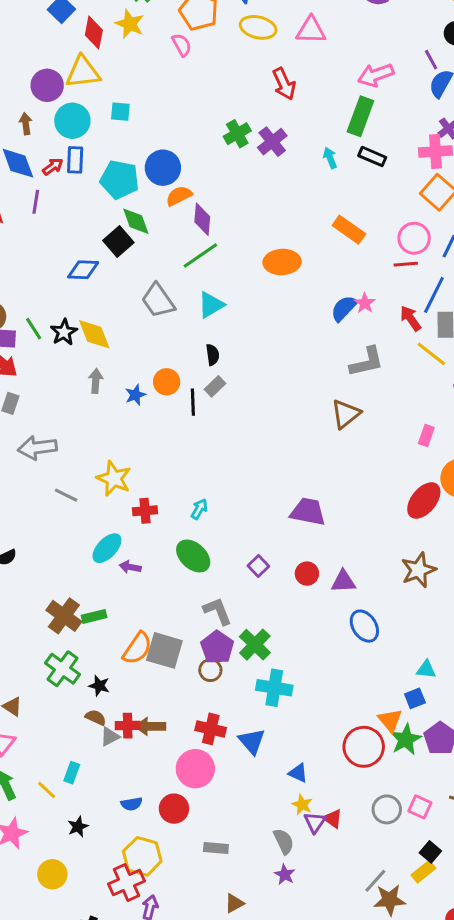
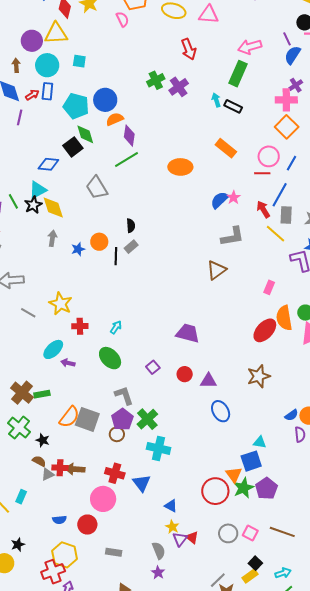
black rectangle: (372, 157) -> (233, 106), moved
cyan triangle: (211, 305) -> (38, 190), moved
blue square: (415, 698) -> (251, 461), size x1.5
black star: (78, 827) -> (18, 545), moved

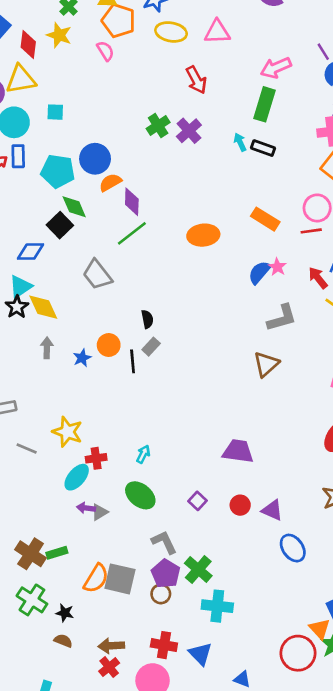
orange rectangle: (226, 148) -> (265, 219), moved
cyan ellipse: (53, 349) -> (77, 477), moved
purple triangle: (208, 381) -> (272, 510), turned 30
red cross: (60, 468) -> (109, 667), moved, turned -35
gray triangle: (48, 474) -> (100, 512), moved

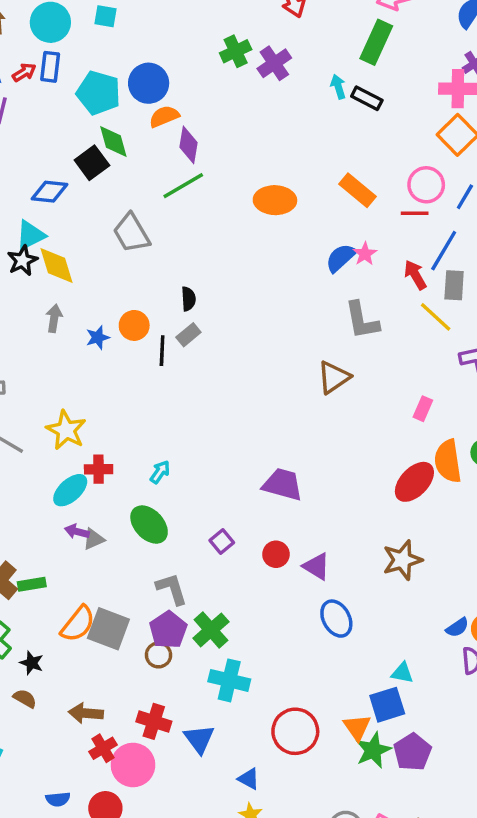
gray L-shape: (282, 318) -> (362, 320), turned 88
red circle: (298, 653) -> (295, 731), moved
red cross: (109, 667) -> (103, 748), moved

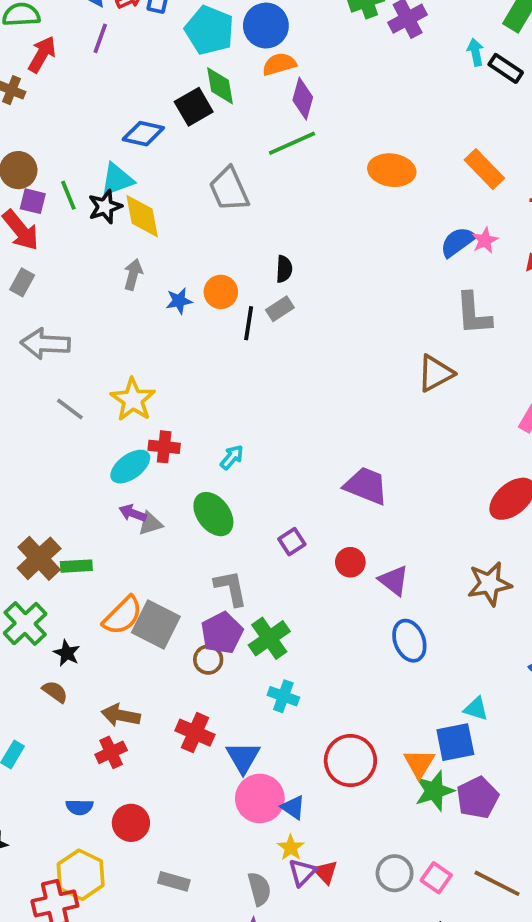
cyan cross: (229, 680) -> (283, 696), size x0.7
red cross: (103, 748) -> (111, 752), moved
pink circle: (133, 765) -> (260, 798), moved

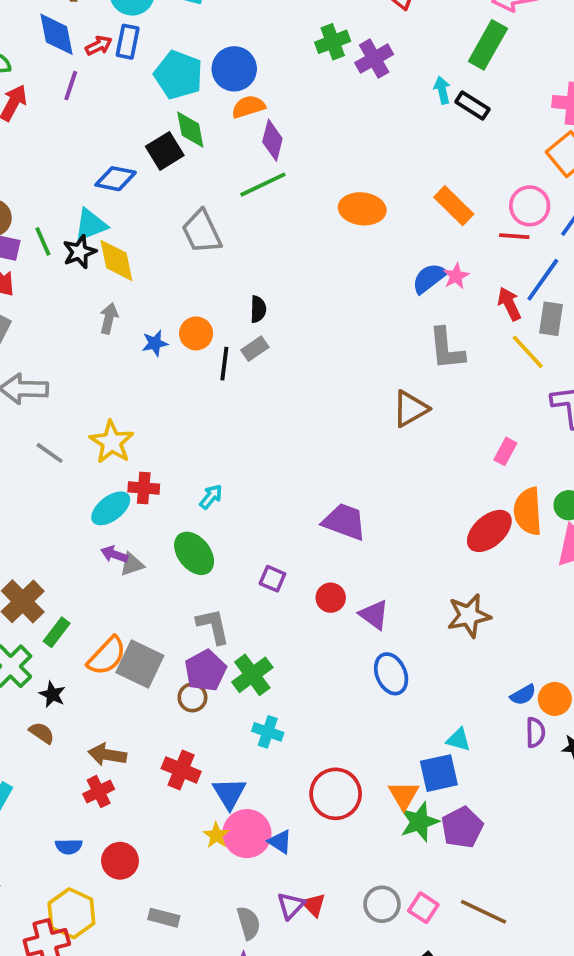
purple square: (292, 542) -> (272, 579), turned -32
green rectangle: (76, 566) -> (57, 632), moved, turned -48
yellow star: (291, 848) -> (216, 835), moved

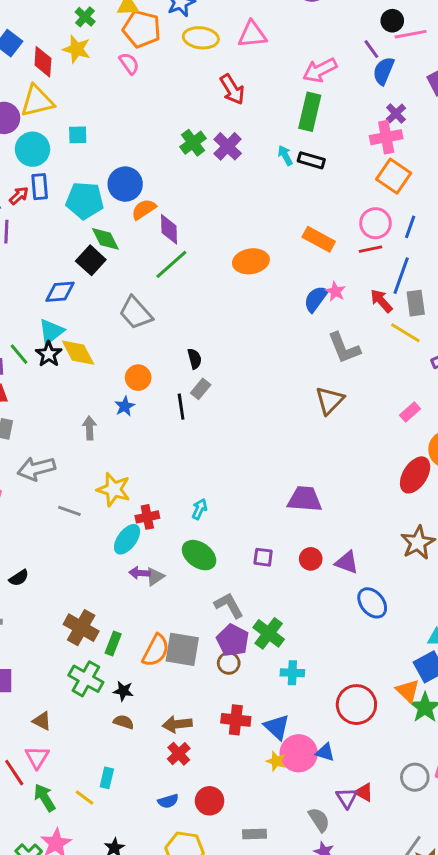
gray arrow: (109, 318) -> (89, 428), moved
orange circle: (196, 333) -> (138, 378), moved
pink rectangle: (505, 451) -> (410, 412), turned 36

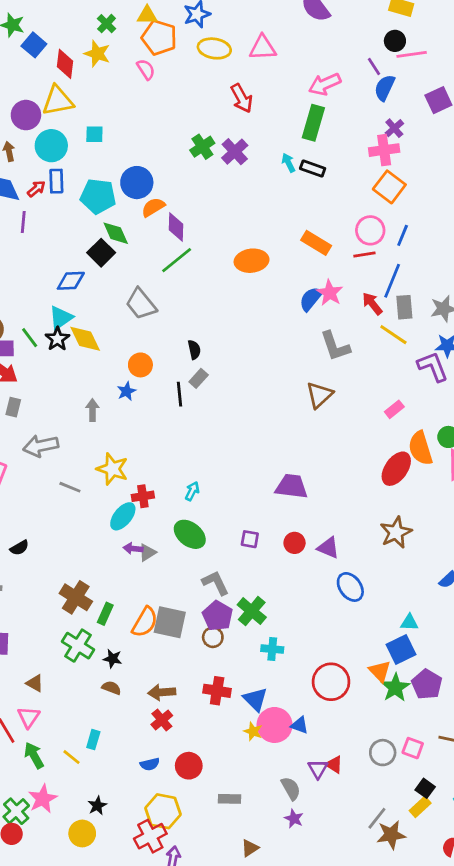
pink star: (335, 291) -> (330, 293), size x1.4

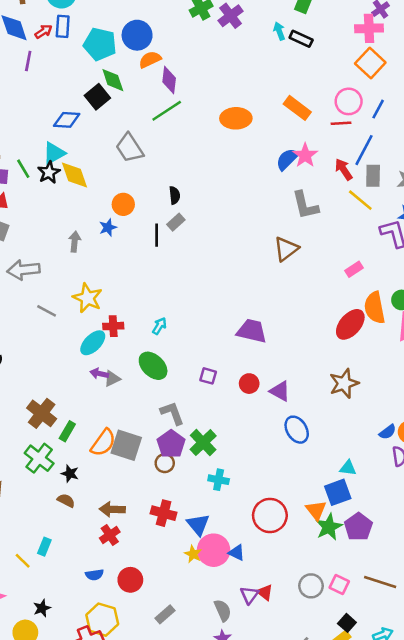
gray rectangle: (230, 799) -> (165, 614), turned -48

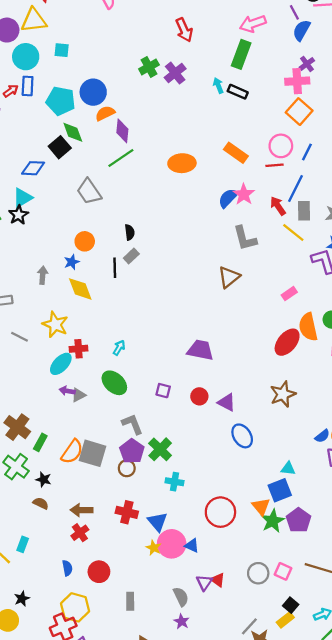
yellow diamond: (75, 175) -> (80, 289), moved
blue semicircle: (94, 575) -> (67, 568), turned -91
gray rectangle: (165, 614) -> (130, 601), turned -48

